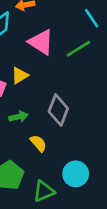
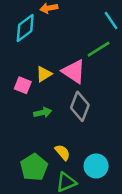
pink triangle: (41, 42) -> (74, 72), moved
yellow semicircle: (38, 143) -> (62, 152), moved

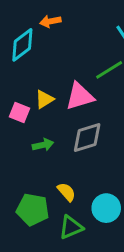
pink triangle: (74, 72) -> (80, 96), turned -50
gray diamond: (80, 106) -> (87, 138), turned 52
green pentagon: (34, 167) -> (33, 210), turned -30

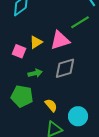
green pentagon: (33, 210) -> (22, 96), moved

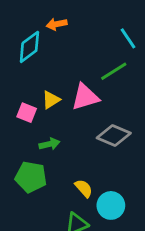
gray diamond: (65, 68) -> (114, 135), moved, turned 40
yellow semicircle: (51, 105) -> (84, 188), moved

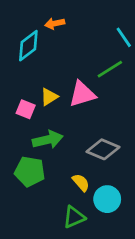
gray diamond: (114, 135) -> (103, 149), moved
green arrow: (49, 144) -> (48, 140), size x1.5

